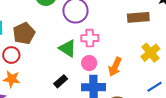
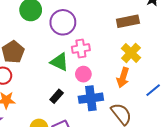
yellow cross: (150, 53) -> (131, 53), moved
orange arrow: (115, 67) -> (123, 78), moved

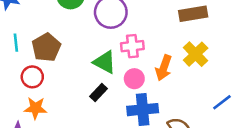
orange arrow: (123, 78) -> (164, 68), moved
black rectangle: (57, 96) -> (99, 93), moved

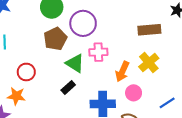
brown pentagon: (46, 47) -> (55, 39), moved
red circle: (32, 77) -> (26, 72), moved
pink circle: (134, 79) -> (134, 93), moved

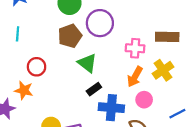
pink cross: (98, 52) -> (135, 48), moved
black rectangle: (68, 87) -> (94, 89), moved

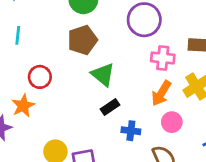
purple circle: (100, 23) -> (144, 20), moved
orange star: (24, 90) -> (23, 106), turned 30
blue cross: (111, 108) -> (131, 131), size x0.6

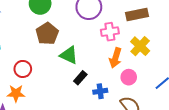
orange star: (23, 106) -> (16, 93), turned -30

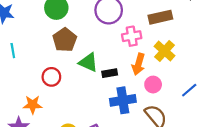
red circle: (23, 69) -> (51, 77), moved
black rectangle: (80, 78) -> (110, 73), moved, turned 40
blue cross: (100, 91) -> (123, 100), size x1.6

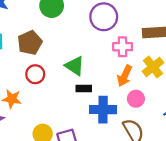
brown pentagon: (65, 40) -> (30, 43), moved
black rectangle: (110, 73) -> (84, 89), moved

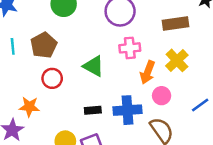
pink cross: (123, 47) -> (130, 48), moved
black rectangle: (84, 89) -> (93, 110), moved

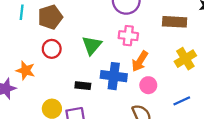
yellow cross: (177, 60) -> (185, 59), moved
green triangle: (93, 66) -> (92, 45), turned 30
blue cross: (127, 110) -> (114, 76), moved

